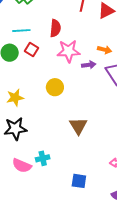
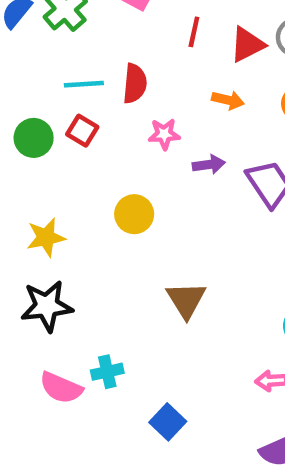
cyan line: (21, 31) -> (84, 84), moved
orange arrow: (105, 50) -> (228, 100), moved
pink star: (69, 51) -> (164, 134), size x0.6
blue square: (79, 181) -> (168, 422), moved, turned 35

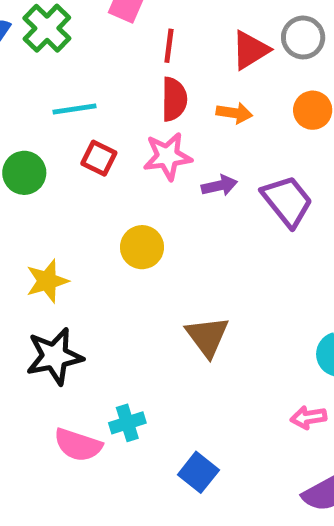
red line: (194, 32) -> (169, 46), moved
red semicircle: (135, 84) -> (174, 99), moved
red square: (82, 131) -> (99, 158), moved
pink star: (164, 134) -> (167, 156), size x1.4

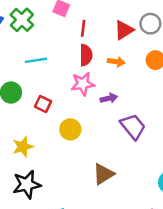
red square: (99, 158) -> (43, 104), moved
purple trapezoid: (287, 201) -> (133, 127), moved
brown triangle: (207, 336) -> (103, 174), turned 35

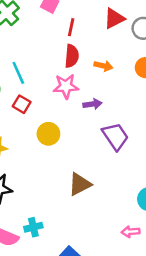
red triangle: (124, 30) -> (114, 18), moved
cyan line: (36, 60) -> (18, 73), moved, turned 70

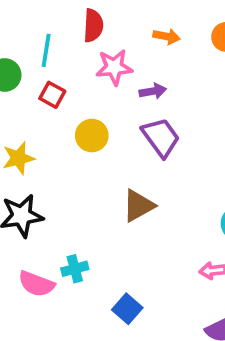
red semicircle: (72, 56) -> (93, 25), moved
cyan line: (18, 73) -> (46, 50), turned 35
purple trapezoid: (115, 136) -> (161, 137), moved

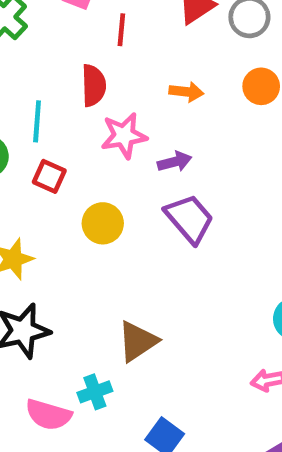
brown triangle: (138, 206) -> (138, 341), moved

